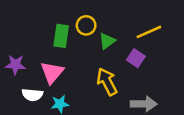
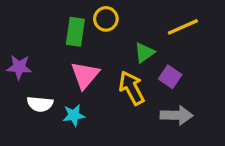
green triangle: (107, 41) -> (144, 53), moved
purple square: (136, 58) -> (170, 77), moved
pink triangle: (52, 73) -> (85, 75), moved

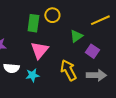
yellow arrow: (132, 88) -> (68, 70), moved

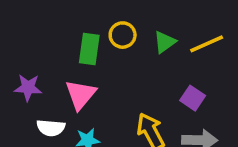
green triangle: (76, 36) -> (165, 42), moved
pink triangle: (39, 50) -> (81, 95), moved

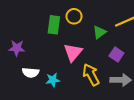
green triangle: (165, 42) -> (99, 32), moved
pink triangle: (81, 95) -> (73, 52), moved

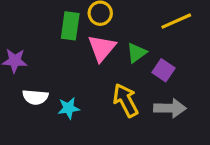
green triangle: (99, 32) -> (137, 53), moved
pink triangle: (73, 52) -> (102, 48), moved

